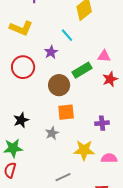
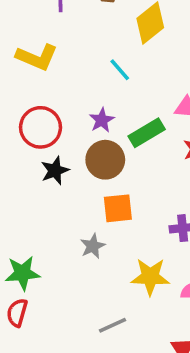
purple star: (51, 52) -> (102, 120), moved
black star: (21, 120) -> (55, 171), moved

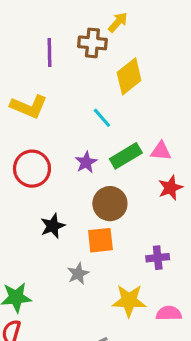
green rectangle: (147, 133) -> (126, 156), moved
brown circle: (105, 160) -> (110, 204), moved
black star: (55, 171) -> (53, 226), moved

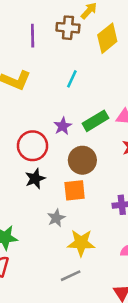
yellow diamond: (129, 76) -> (107, 38), moved
cyan line: (102, 118) -> (72, 79), moved, turned 66
red circle: (32, 169) -> (33, 146), moved
yellow star: (129, 301) -> (81, 243), moved

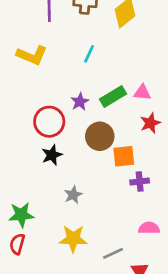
orange square: (75, 190) -> (124, 156), moved
yellow star: (81, 243) -> (73, 239), moved
gray line: (71, 276) -> (113, 253), moved

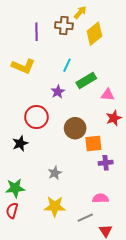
green rectangle: (113, 96) -> (86, 80), moved
purple star: (80, 102) -> (58, 92), moved
black star: (52, 155) -> (20, 143), moved
pink semicircle: (149, 228) -> (100, 198), moved

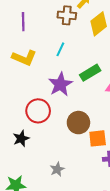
purple line: (36, 32) -> (23, 22), moved
cyan line: (67, 65) -> (60, 49), moved
purple star: (58, 92) -> (60, 84), size x1.6

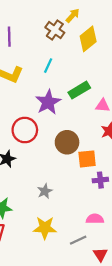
brown cross: (67, 15) -> (55, 30), turned 30

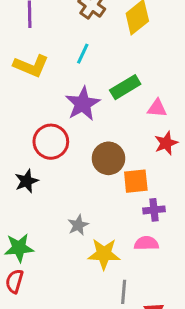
pink semicircle: (95, 219) -> (146, 243), moved
yellow star: (45, 228) -> (104, 254), moved
gray line: (78, 240) -> (124, 292), turned -60

